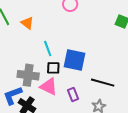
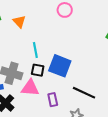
pink triangle: (49, 87) -> (30, 88), turned -30

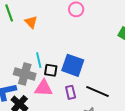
cyan line: (35, 50) -> (39, 60), moved
purple rectangle: (53, 100) -> (71, 92), moved

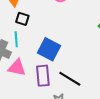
black square: (51, 70) -> (22, 19), moved
purple rectangle: (71, 92) -> (43, 76), size x1.5

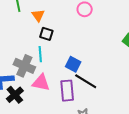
blue square: (49, 49) -> (73, 64), size x0.7
black line: (70, 79) -> (86, 81), moved

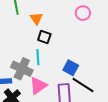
pink triangle: (41, 83) -> (38, 86), turned -48

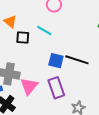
cyan line: (38, 57) -> (44, 31), moved, turned -42
black line: (83, 85) -> (77, 60), moved

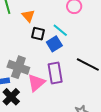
blue square: (56, 61) -> (54, 44), moved, turned 35
purple rectangle: (56, 88) -> (55, 73), moved

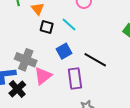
blue square: (54, 44) -> (64, 51), moved
purple rectangle: (55, 73) -> (75, 79), moved

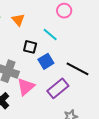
black square: (47, 27) -> (30, 47), moved
purple rectangle: (75, 79) -> (58, 88), turned 60

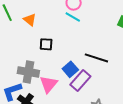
cyan line: (50, 35) -> (73, 17), moved
blue square: (46, 61) -> (70, 69), moved

